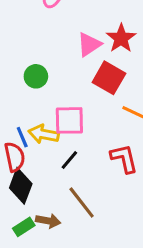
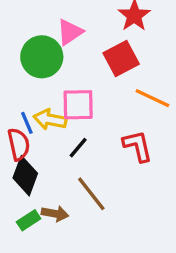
pink triangle: (89, 44) -> (70, 32), moved
green circle: (36, 76) -> (42, 57), size x1.6
red square: (109, 78) -> (121, 58), turned 32

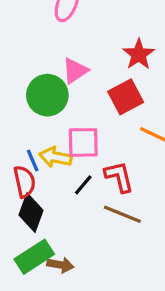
red L-shape: (138, 146) -> (119, 177), moved
brown line: (91, 194) -> (122, 214), moved, turned -30
brown arrow: (55, 214) -> (60, 265), moved
green rectangle: (29, 220) -> (34, 257), size x1.6

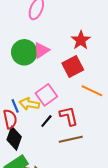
green circle: (47, 95) -> (24, 52), moved
pink square: (83, 142) -> (46, 95), turned -35
brown line: (122, 214) -> (71, 139), turned -35

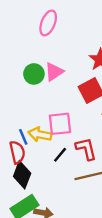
green circle: (24, 52) -> (34, 74), size x0.7
pink square: (46, 95) -> (60, 124), turned 30

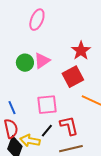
yellow arrow: (40, 134) -> (30, 141), moved
blue line: (23, 137) -> (12, 108), moved

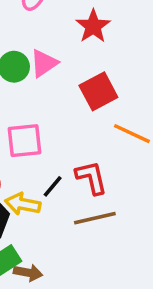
red star: (81, 51) -> (93, 26), moved
pink square: (47, 105) -> (25, 141), moved

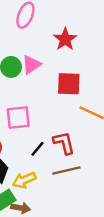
red square: (98, 91) -> (69, 84), turned 30
yellow arrow: (23, 204) -> (24, 180), moved, turned -35

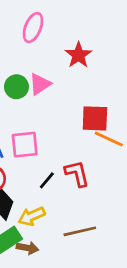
red square: (69, 84) -> (95, 118), moved
brown line: (66, 171) -> (80, 231), moved

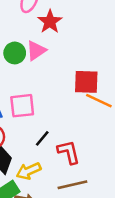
red star: (78, 55) -> (50, 22), moved
red L-shape: (77, 174) -> (69, 152), moved

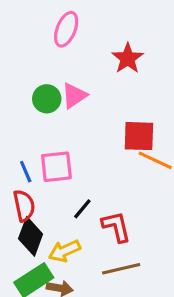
red star: (50, 22) -> (128, 58), moved

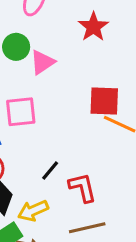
green circle: (47, 99) -> (16, 47), moved
pink square: (56, 167) -> (21, 112), moved

